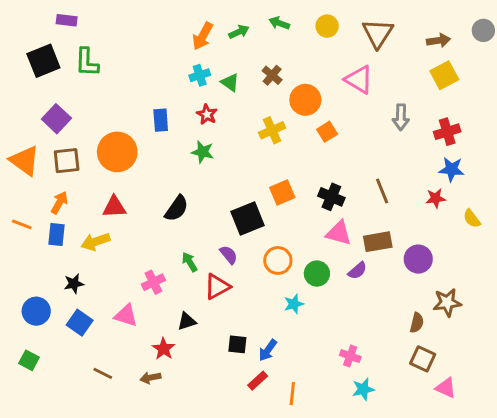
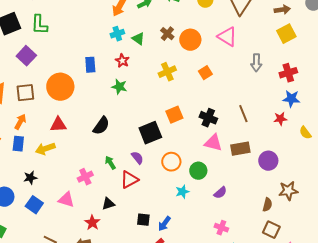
orange circle: (305, 100) -> (190, 40), moved
purple square: (56, 119) -> (26, 56), moved
purple semicircle: (357, 271) -> (220, 193), moved

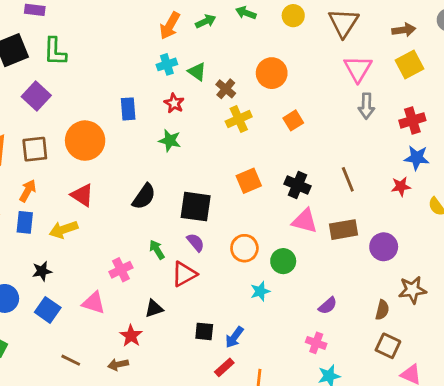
brown cross: (167, 34) -> (226, 89), moved
pink triangle: (227, 37) -> (358, 69), moved, turned 30
red triangle: (58, 125) -> (82, 195), turned 36
black square: (150, 133) -> (196, 207), moved, turned 30
purple semicircle: (220, 193) -> (328, 306), moved

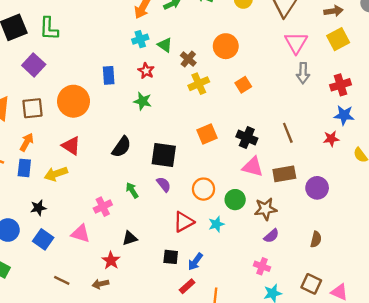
red triangle: (184, 274) -> (184, 222), moved
brown star: (412, 290) -> (266, 209), moved
brown square: (388, 346) -> (311, 284), moved

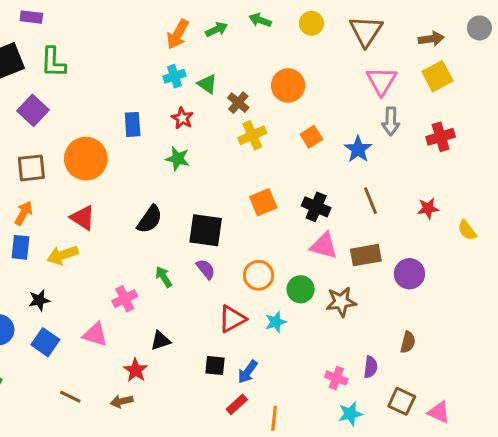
blue star: (344, 115) -> (358, 149), moved, turned 30
purple semicircle: (271, 236) -> (371, 367), moved, turned -42

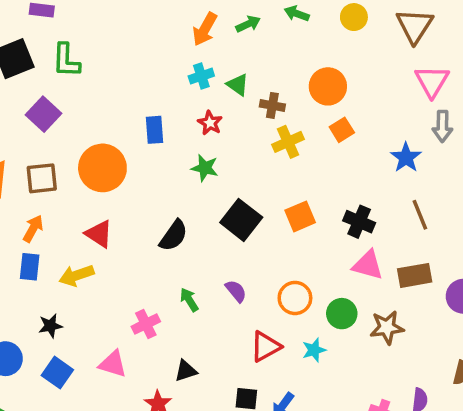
brown cross: (238, 103) -> (272, 105), turned -30
orange square: (311, 137) -> (342, 130), moved
black square: (206, 230) -> (241, 220), moved, turned 30

